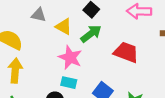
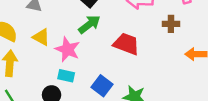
yellow triangle: (64, 27) -> (41, 37), moved

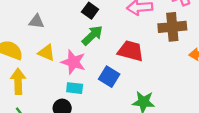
brown cross: (171, 24) -> (172, 27), size x1.6
blue square: (102, 86) -> (109, 77), moved

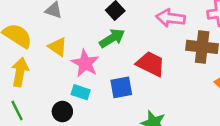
blue square: (109, 77) -> (121, 87), turned 36

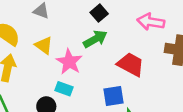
blue square: (121, 87) -> (113, 96), moved

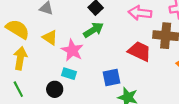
red trapezoid: (131, 64) -> (140, 51), moved

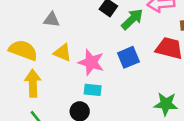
green arrow: (93, 30) -> (132, 19), moved
blue square: (111, 78) -> (128, 57), moved

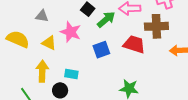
pink star: (91, 62) -> (71, 32), moved
yellow arrow: (33, 83) -> (42, 71), moved

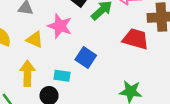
blue square: (101, 50) -> (86, 58), moved, turned -36

